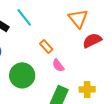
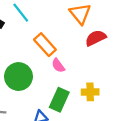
orange rectangle: (46, 46) -> (45, 45), size x1.5

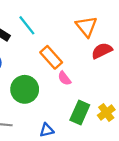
yellow cross: (90, 92) -> (106, 112), moved, turned -35
green rectangle: (59, 100) -> (80, 112), moved

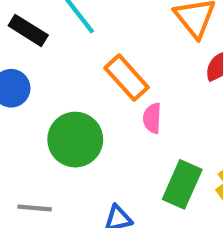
pink semicircle: (64, 78) -> (152, 118), turned 40

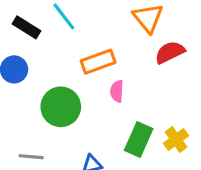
orange rectangle: (127, 78) -> (98, 62), turned -68

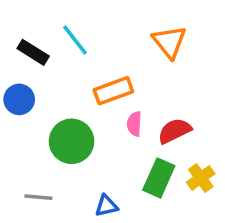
red semicircle: (170, 52) -> (174, 131), moved

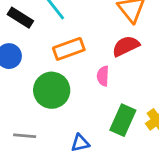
orange rectangle: (113, 91) -> (69, 49), moved
red semicircle: (174, 131) -> (126, 46), moved

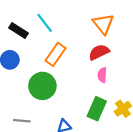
orange rectangle: (69, 49) -> (55, 54), turned -35
pink semicircle: (103, 76) -> (102, 75), moved

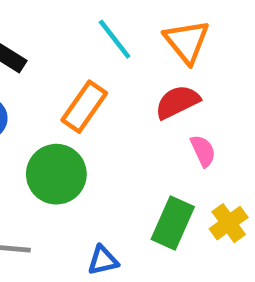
cyan line: (45, 23) -> (115, 39), moved
pink semicircle: (102, 75) -> (203, 151), moved, turned 152

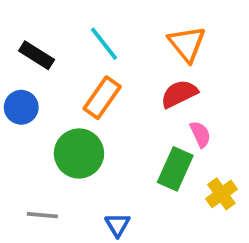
cyan line: (115, 39) -> (104, 44), moved
green rectangle: (173, 223) -> (175, 169), moved
blue triangle: (103, 260) -> (117, 225), turned -48

